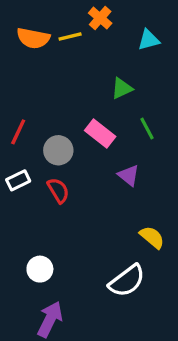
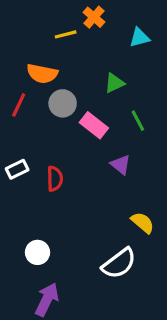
orange semicircle: (33, 38) -> (42, 74), moved
red line: (18, 132) -> (19, 105), moved
gray circle: (58, 150) -> (63, 103), moved
red semicircle: (58, 190) -> (55, 179), turned 30

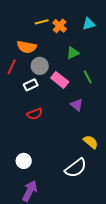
orange cross: (94, 17) -> (60, 26), moved
white rectangle: (17, 169) -> (31, 85), moved
red semicircle: (55, 179) -> (35, 114), turned 70

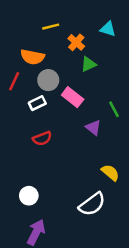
cyan triangle: (89, 24) -> (108, 29), turned 32
orange cross: (60, 26) -> (76, 42), moved
green line: (88, 77) -> (114, 109), moved

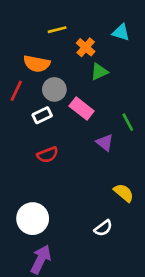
white circle: (29, 196) -> (33, 219), size x1.5
white semicircle: (92, 204) -> (103, 228), size x0.6

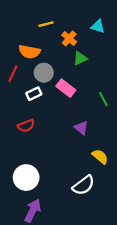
purple triangle: (105, 142) -> (81, 128), moved
red semicircle: (48, 155) -> (26, 126), moved
white semicircle: (103, 228) -> (84, 185), size x1.5

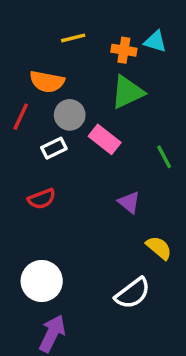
orange cross: (69, 38) -> (124, 50), moved, turned -32
green triangle: (80, 58) -> (127, 92), size x1.5

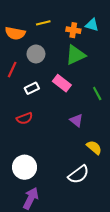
orange semicircle: (47, 82) -> (15, 33), moved
gray circle: (70, 115) -> (36, 54), moved

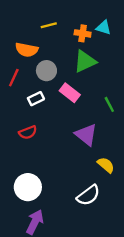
orange semicircle: (15, 33) -> (27, 50), moved
gray circle: (36, 54) -> (46, 71), moved
purple triangle: (76, 120) -> (86, 135), size x1.5

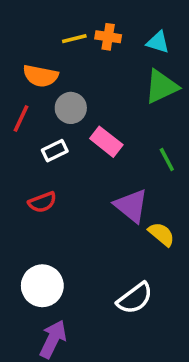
orange cross: (83, 33) -> (108, 37), moved
green triangle: (85, 61) -> (161, 87), moved
yellow semicircle: (106, 165) -> (161, 234), moved

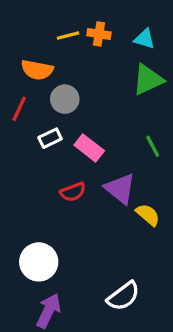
pink rectangle: (106, 142) -> (89, 148), moved
red semicircle: (42, 202) -> (73, 192), moved
white semicircle: (135, 298) -> (123, 296), moved

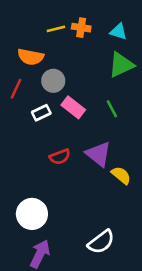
green line: (153, 146) -> (112, 109), moved
pink rectangle: (89, 148) -> (73, 107), moved

